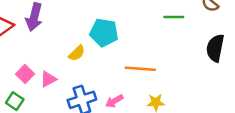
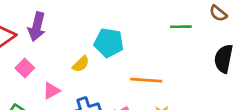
pink square: (25, 74) -> (25, 68), moved

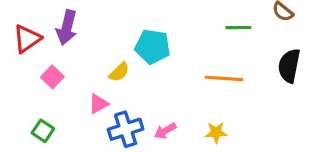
orange line: (146, 80) -> (224, 78), moved
pink triangle: (51, 91) -> (99, 104), moved

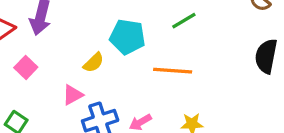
green line: (238, 28) -> (184, 21), moved, turned -30
orange line: (224, 78) -> (173, 71), moved

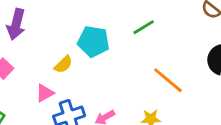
orange line: (173, 71) -> (168, 80), moved, turned 36

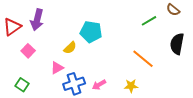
green line: (144, 27) -> (149, 21), moved

